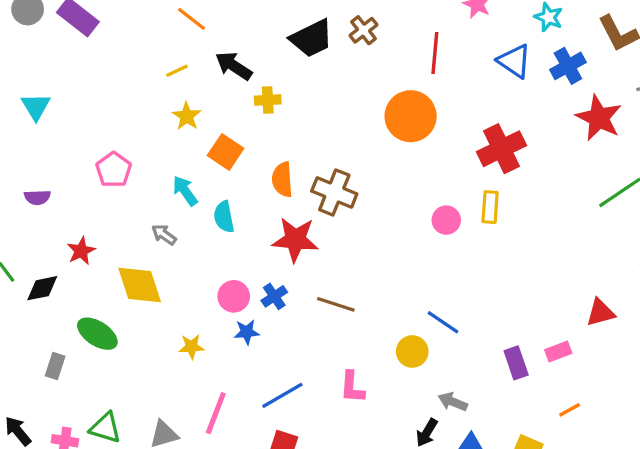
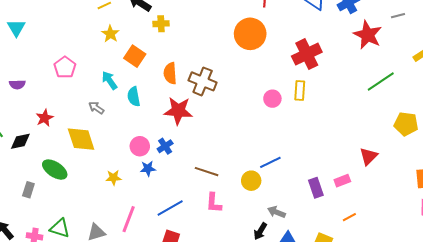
brown line: (336, 304) -> (207, 172), moved
red triangle: (600, 313) -> (369, 156), turned -30
blue line: (443, 322) -> (270, 162), turned -60

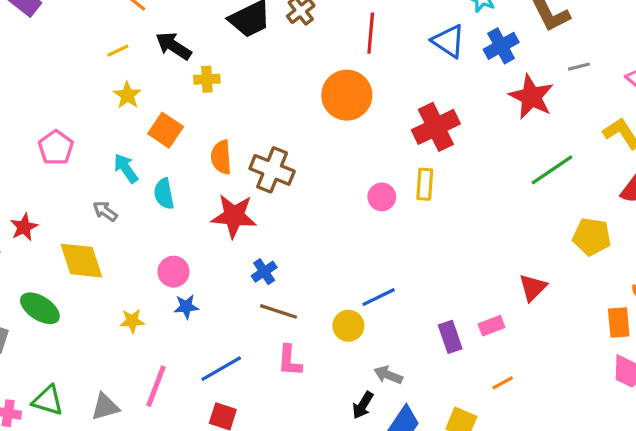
blue cross: (165, 146) -> (264, 272), moved

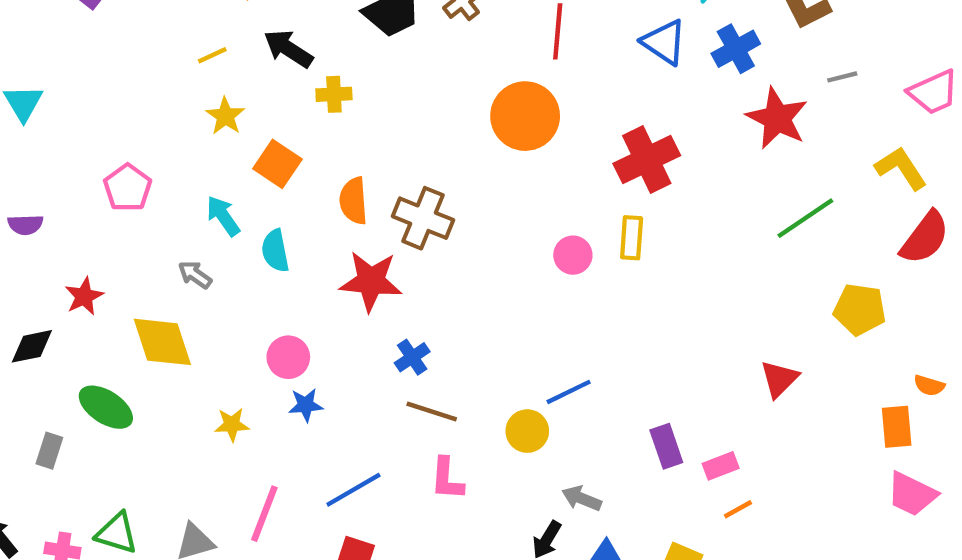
pink rectangle: (492, 326) -> (721, 466), moved

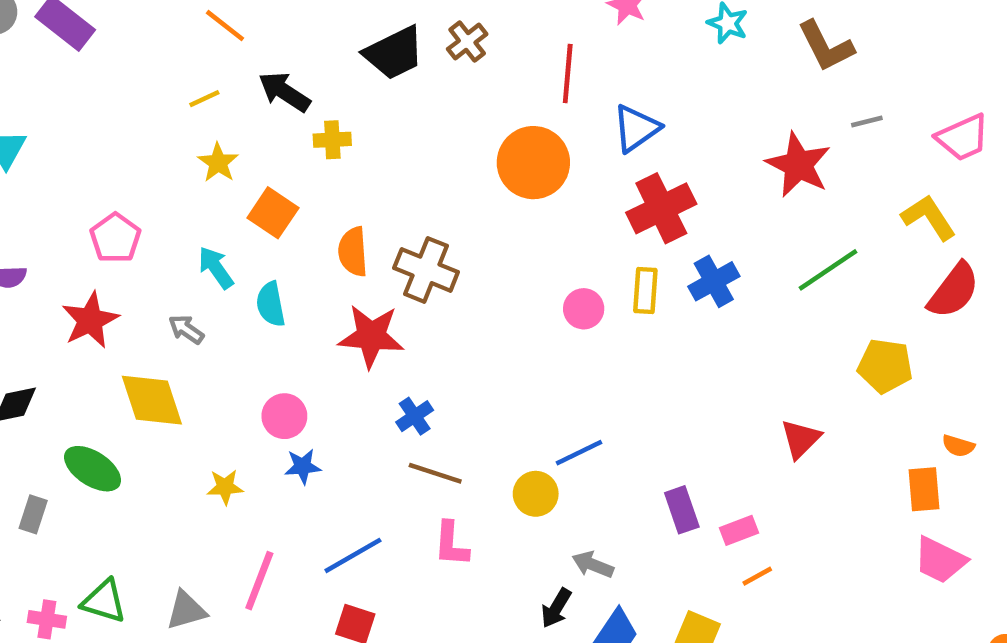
blue triangle: (664, 42) -> (636, 128), moved, turned 51
blue cross: (736, 49) -> (714, 281), moved
red star: (84, 296) -> (90, 320), moved, size x1.4

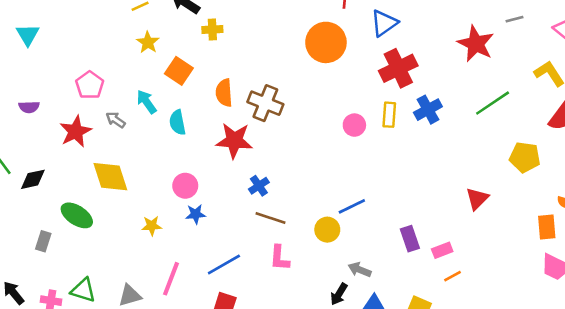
gray arrow: (186, 329) -> (116, 120), moved

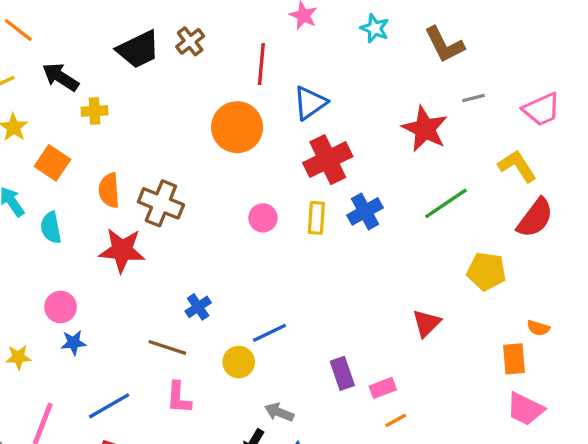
pink circle: (354, 125) -> (263, 218), moved
blue cross: (259, 186) -> (198, 307), moved

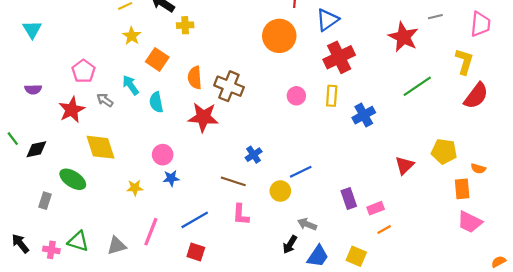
pink trapezoid: (542, 109) -> (480, 24), turned -60
yellow L-shape: (517, 166) -> (464, 62), turned 50
blue cross: (365, 211) -> (364, 115), moved
yellow pentagon: (486, 271) -> (444, 151), moved

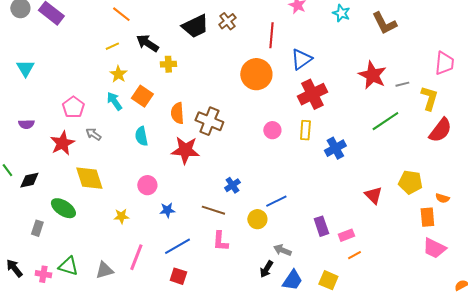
gray line: (435, 17) -> (402, 84), moved
cyan arrow: (131, 85) -> (114, 101), moved
red triangle: (404, 165) -> (373, 195), turned -30
blue star: (171, 178) -> (167, 210), moved

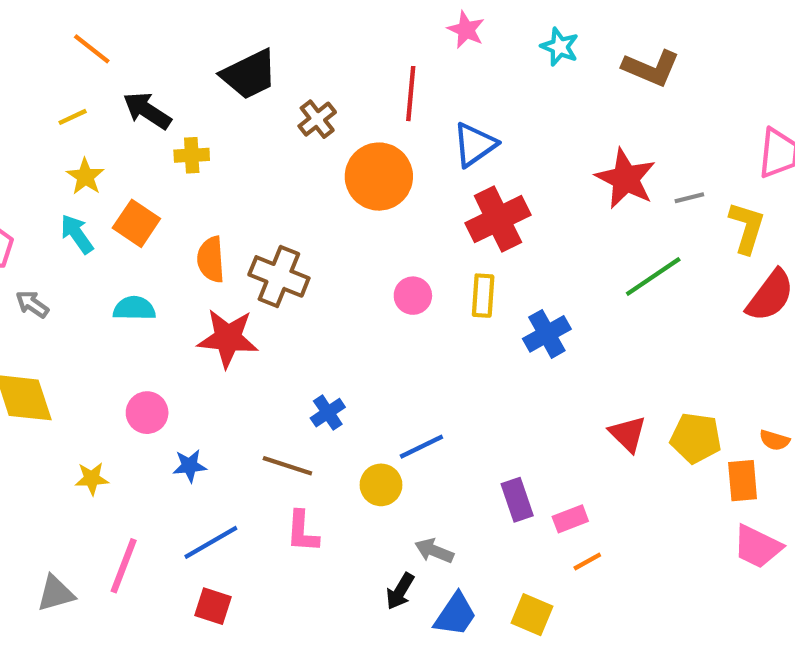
brown cross: (227, 21) -> (317, 119), moved
brown L-shape: (384, 23) -> (651, 68), turned -40
cyan semicircle: (141, 136) -> (134, 308), turned 102
yellow pentagon: (410, 182) -> (696, 438), moved

